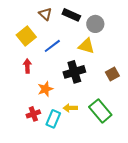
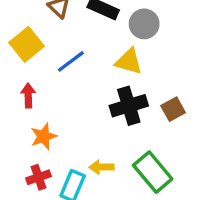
black cross: (74, 72) -> (129, 106), moved
orange star: (45, 89) -> (44, 136), moved

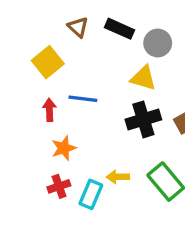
blue line: (71, 61) -> (83, 99), moved, turned 44

